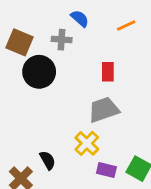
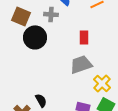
yellow cross: (87, 143) -> (102, 83), moved

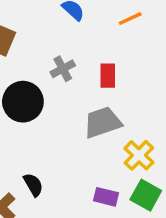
gray cross: (51, 14) -> (63, 69), moved, turned -32
black circle: (35, 37) -> (23, 102), moved

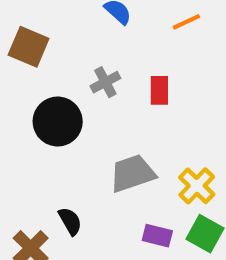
gray trapezoid: (103, 122) -> (132, 173), moved

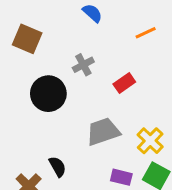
orange line: (186, 22) -> (146, 33), moved
red rectangle: (159, 90) -> (124, 83), moved, turned 55

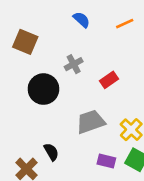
orange line: (146, 33) -> (125, 24), moved

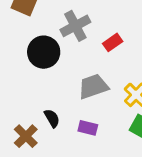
gray cross: (74, 64) -> (75, 26), size x1.5
purple rectangle: (106, 161) -> (88, 128), moved

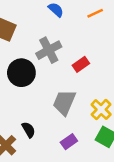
gray trapezoid: (93, 87) -> (64, 102), turned -48
purple rectangle: (88, 128) -> (69, 142), moved, turned -49

